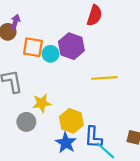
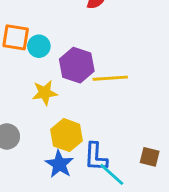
purple hexagon: (71, 46) -> (77, 65), moved
yellow star: (42, 103) -> (45, 93), moved

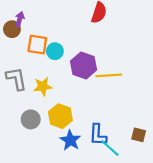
yellow star: (45, 93) -> (43, 86), moved
yellow hexagon: (67, 135) -> (60, 116), moved

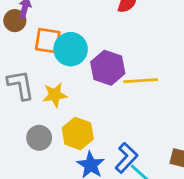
cyan circle: (55, 51) -> (71, 49), size x1.5
blue L-shape: (98, 135) -> (126, 158), turned -140

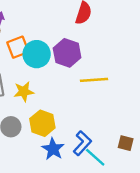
orange square: (48, 41) -> (18, 47), turned -30
purple hexagon: (108, 68) -> (67, 53), moved

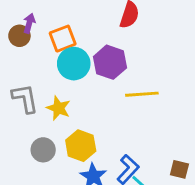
orange square: (18, 47) -> (63, 39), moved
yellow star: (24, 92) -> (58, 108), turned 30

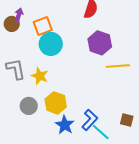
purple hexagon: (110, 62) -> (100, 43), moved
yellow line: (142, 94) -> (118, 66), moved

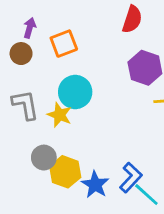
brown circle: (12, 24) -> (21, 54), moved
cyan circle: (51, 44) -> (75, 92), moved
yellow hexagon: (56, 103) -> (65, 172), moved

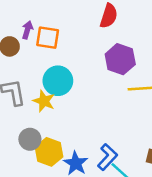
purple arrow: (30, 28) -> (27, 30), moved
orange square: (64, 44) -> (48, 38), turned 30

